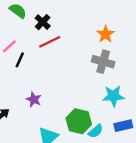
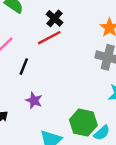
black cross: (43, 22) -> (55, 18), moved
black line: (20, 60) -> (24, 67), moved

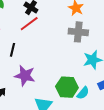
purple star: (34, 100) -> (25, 76), size x1.5

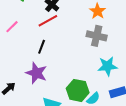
black line: (12, 50) -> (42, 47), moved

